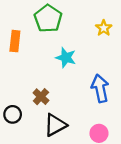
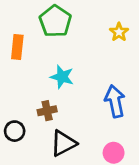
cyan star: (66, 58) -> (62, 77), moved
brown cross: (41, 97) -> (47, 111), turned 35

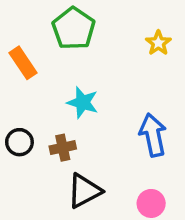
orange rectangle: (17, 47) -> (23, 63), turned -40
black circle: (15, 131) -> (19, 142), moved

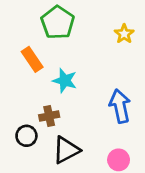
orange rectangle: (23, 63) -> (32, 59), moved
black circle: (19, 142) -> (26, 136), moved

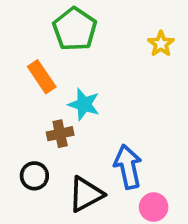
blue arrow: (120, 106) -> (128, 167), moved
brown cross: (49, 116) -> (60, 134), moved

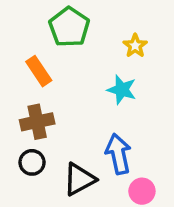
yellow star: (161, 44) -> (135, 46), moved
cyan star: (84, 104) -> (122, 90), moved
brown cross: (60, 134) -> (37, 122), moved, size x1.4

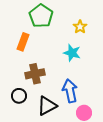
orange rectangle: (39, 71) -> (23, 42), turned 54
brown cross: (37, 122) -> (35, 74), moved

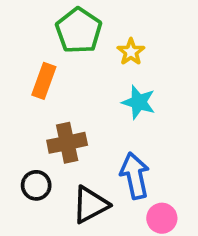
yellow star: (80, 27) -> (131, 52), moved

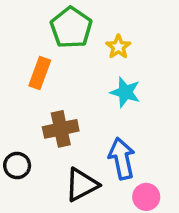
black circle: (36, 185) -> (17, 166), moved

